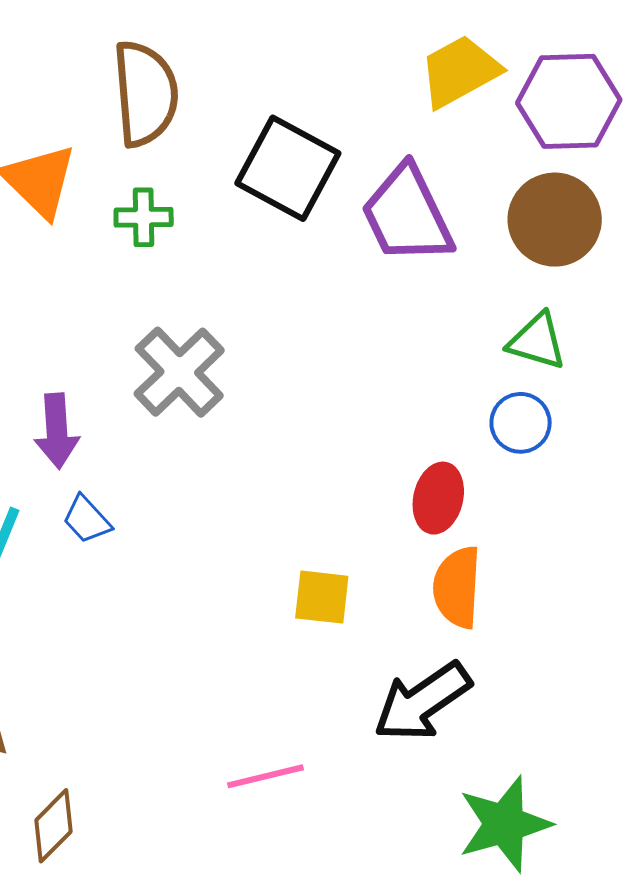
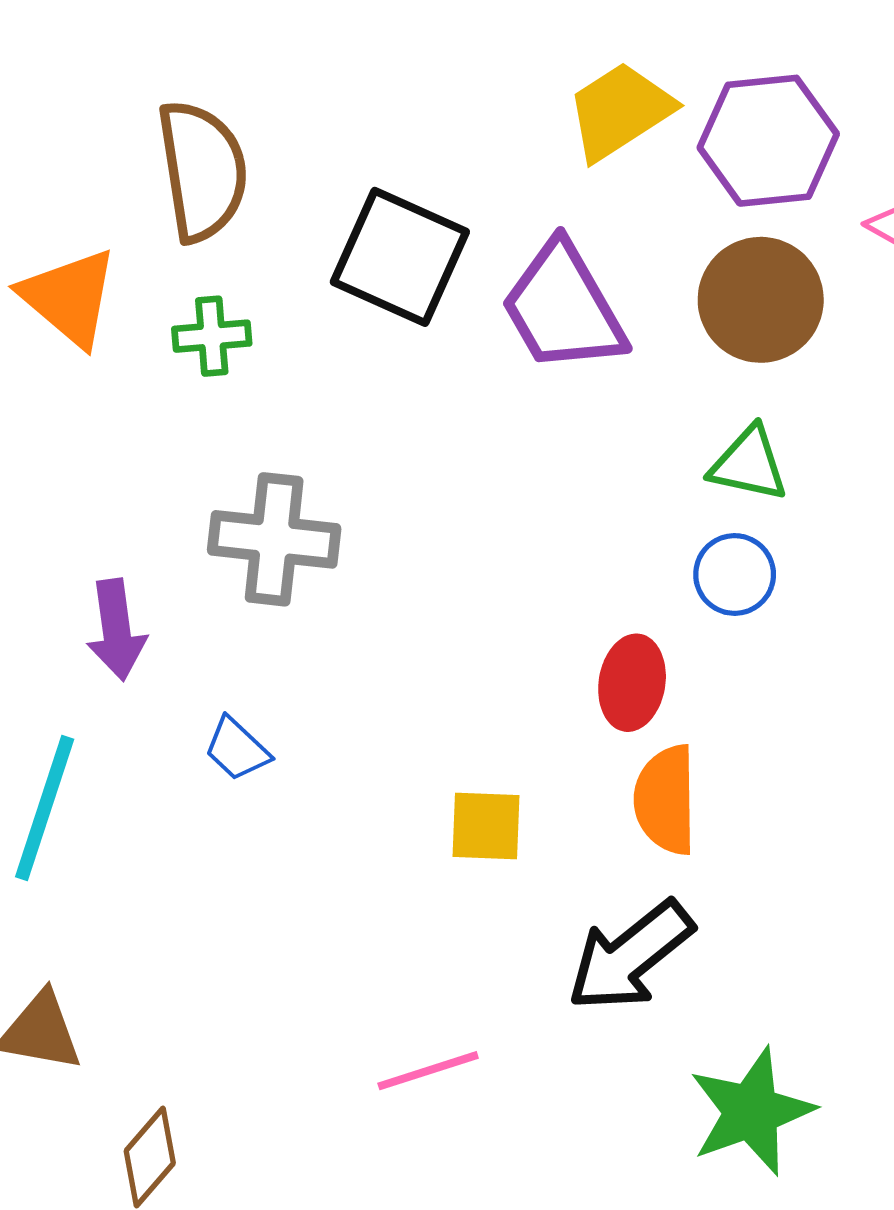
gray cross: (179, 372) -> (274, 539), turned -36
blue trapezoid: (87, 520) -> (237, 749), moved

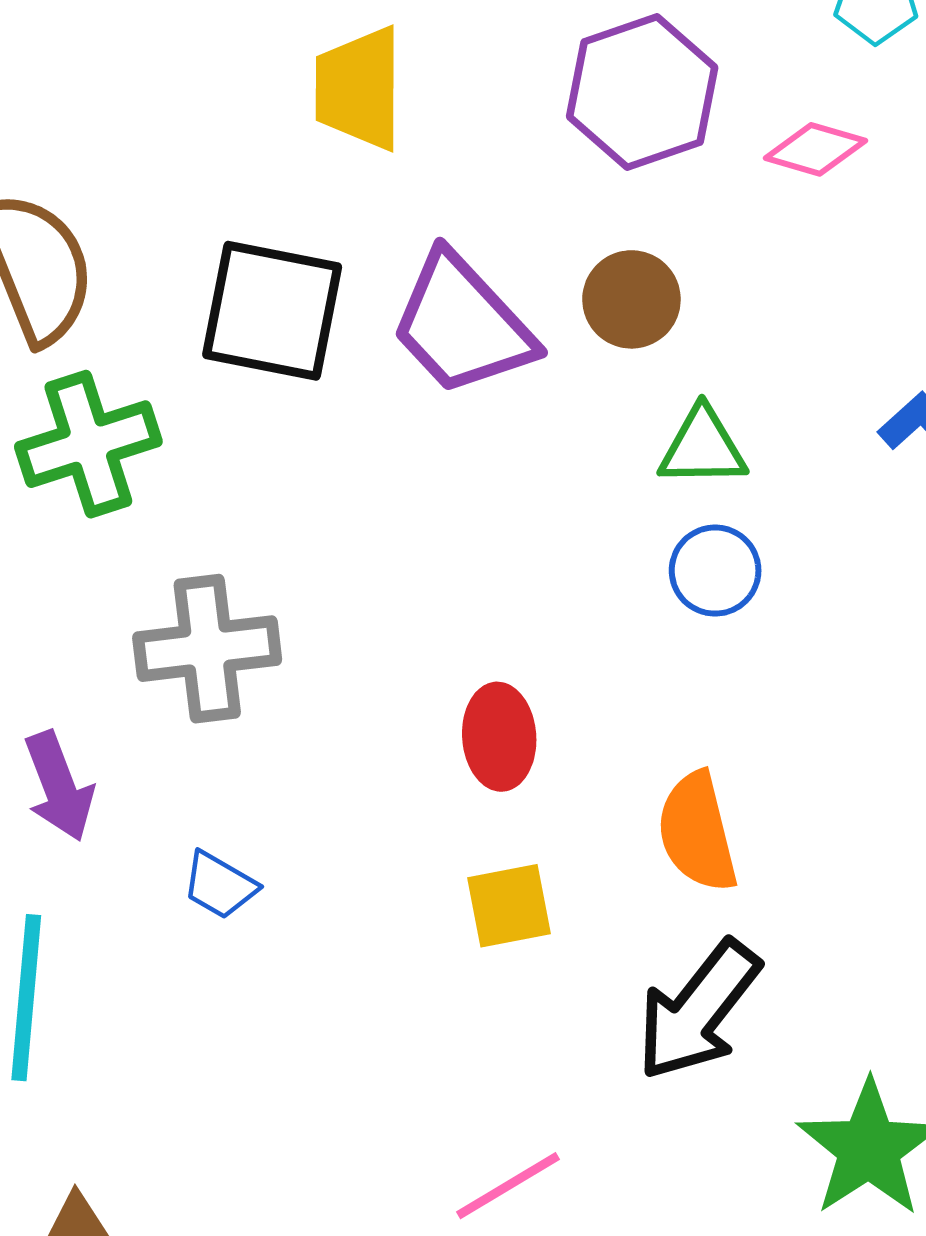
yellow trapezoid: (620, 111) -> (359, 89), moved, turned -44
brown circle: (761, 300) -> (631, 299), moved, size x0.7
green cross: (212, 336) -> (88, 444), size x1.6
red ellipse: (632, 683) -> (499, 737), moved

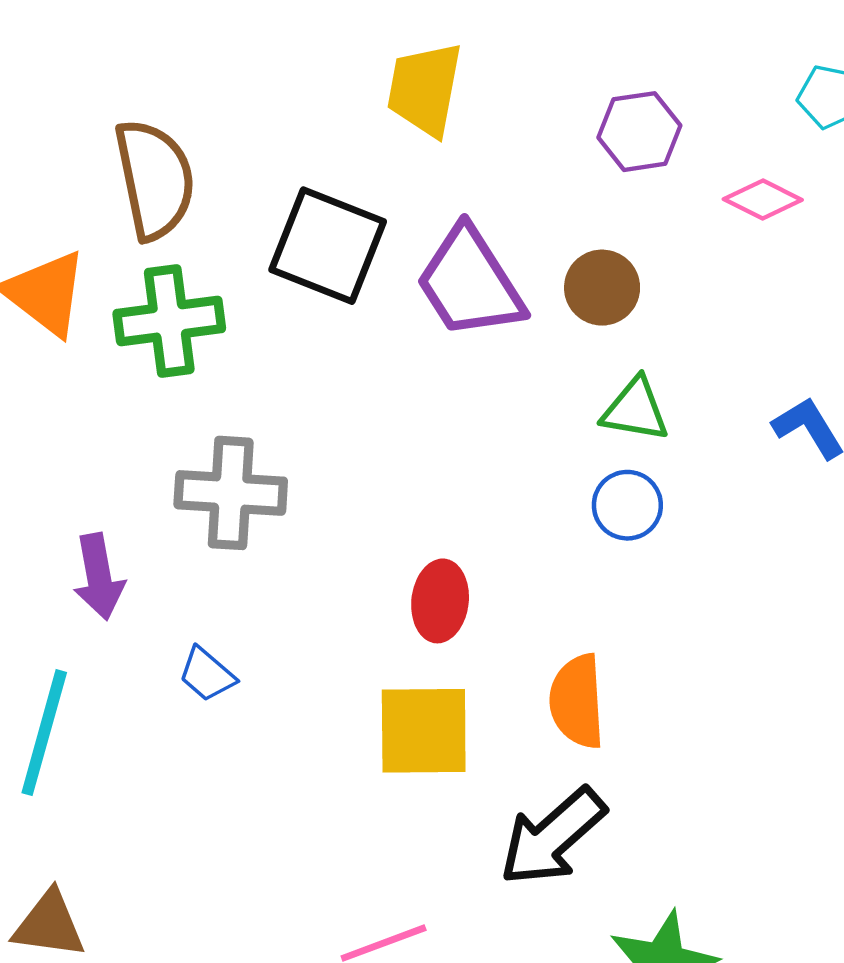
purple hexagon: (642, 92) -> (639, 132), size x0.7
yellow square: (509, 906) -> (424, 731), size x1.5

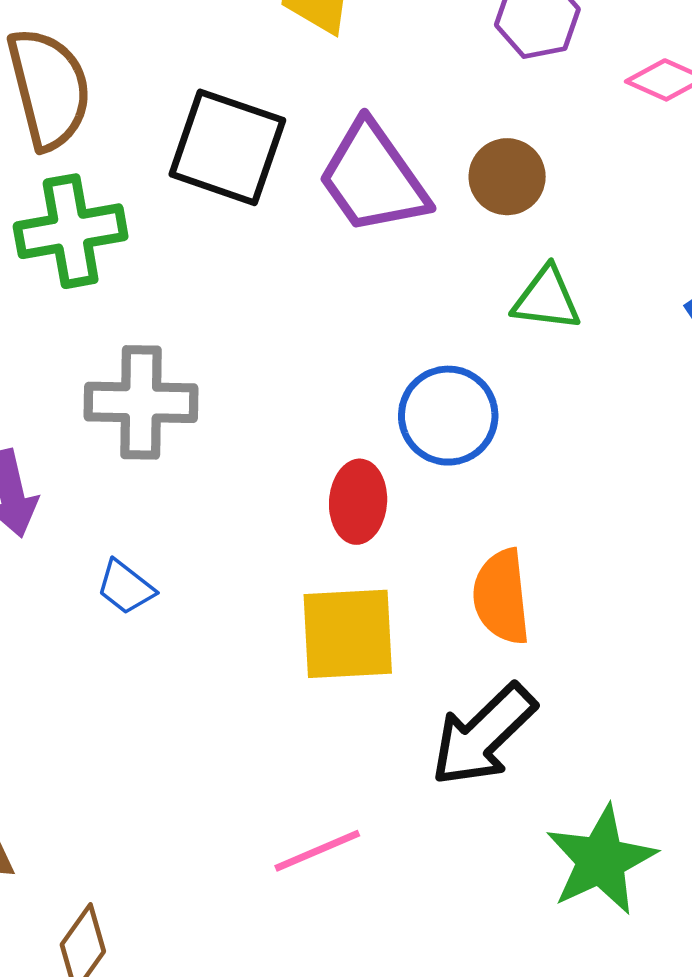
blue circle: (627, 505) -> (448, 416), moved, size x1.4

